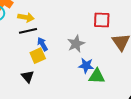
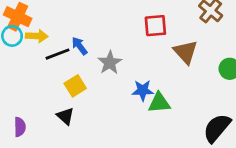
yellow arrow: (26, 17) -> (37, 36), moved
blue arrow: (42, 44) -> (80, 46), moved
gray star: (76, 44) -> (110, 63), moved

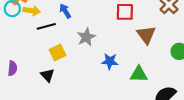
blue arrow: (80, 46) -> (65, 11), moved
green triangle: (159, 103) -> (139, 74), moved
purple semicircle: (20, 127) -> (12, 68), moved

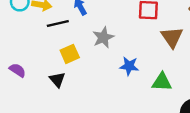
purple semicircle: (12, 68) -> (17, 70), turned -64

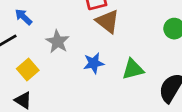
brown triangle: (172, 37) -> (108, 21), moved

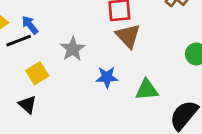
blue arrow: (24, 17) -> (30, 25), moved

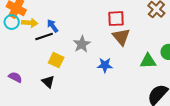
yellow square: (37, 73) -> (56, 60), turned -35
green triangle: (147, 90) -> (148, 61), moved

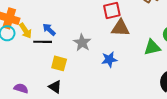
yellow arrow: (30, 23) -> (25, 31), turned 63
black line: (44, 36) -> (43, 42), turned 30
brown triangle: (121, 37) -> (121, 28), turned -36

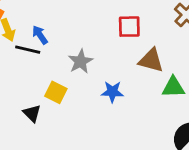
brown triangle: (121, 28) -> (151, 60), moved
yellow square: (59, 63) -> (56, 92), moved

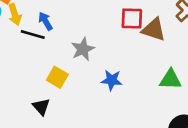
brown triangle: (151, 60) -> (154, 29), moved
black triangle: (32, 113) -> (41, 107), moved

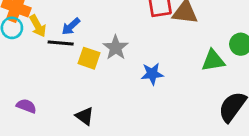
blue arrow: (45, 21) -> (71, 26), turned -90
yellow square: (57, 77) -> (89, 58), moved

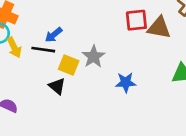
yellow arrow: (38, 26) -> (14, 47), moved
black triangle: (85, 116) -> (57, 86), moved

